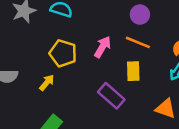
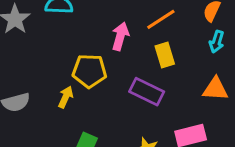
orange line: (138, 42) -> (161, 19), turned -40
yellow pentagon: (63, 53) -> (89, 71), moved

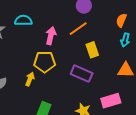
orange line: (161, 19) -> (78, 29), moved
pink arrow: (120, 36) -> (51, 36), moved

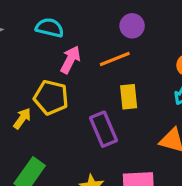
cyan semicircle: (23, 20) -> (50, 28), moved
purple rectangle: (82, 74) -> (103, 129), turned 30

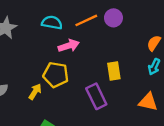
orange line: (115, 59) -> (86, 20), moved
pink arrow: (70, 60) -> (69, 46), turned 48

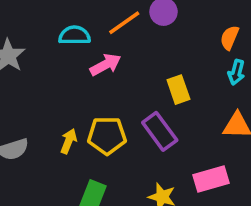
yellow pentagon: (56, 75) -> (107, 136), moved

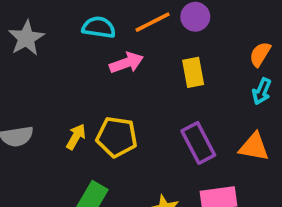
yellow rectangle: (178, 90) -> (193, 72), moved
purple rectangle: (160, 131) -> (198, 143), moved

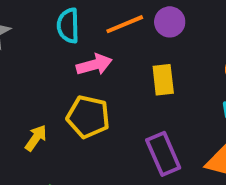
cyan semicircle: (99, 27) -> (68, 26), turned -104
yellow pentagon: (117, 137) -> (88, 117), moved

